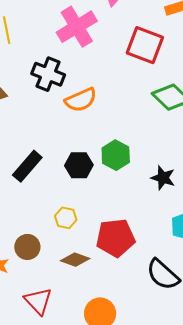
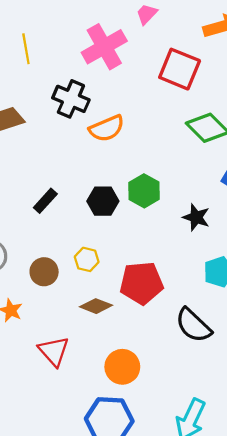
black rectangle: (27, 166) -> (45, 201), size x0.7
brown circle: (27, 247) -> (44, 272), moved

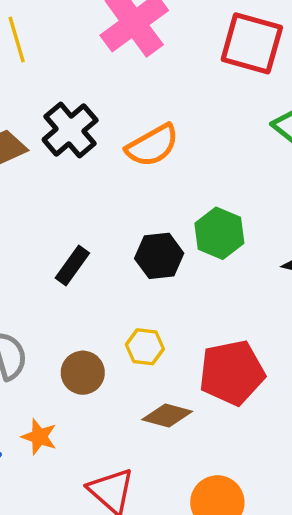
black cross: (71, 99) -> (70, 130), moved, turned 33

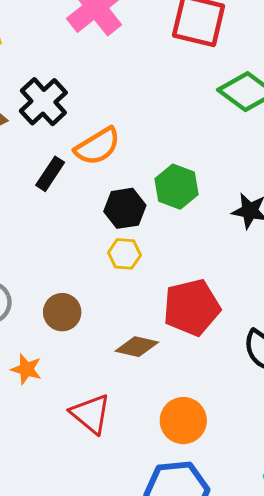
orange semicircle: (152, 146) -> (97, 146), moved
black rectangle: (72, 266) -> (50, 174), moved
yellow hexagon: (145, 347) -> (124, 254), moved

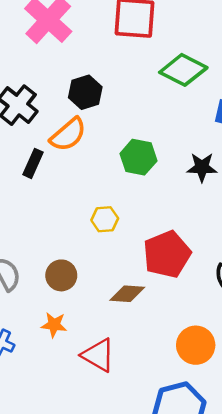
black hexagon: (125, 208) -> (85, 92), moved
orange star: (26, 369) -> (54, 325), moved
orange circle: (183, 421) -> (196, 345), moved

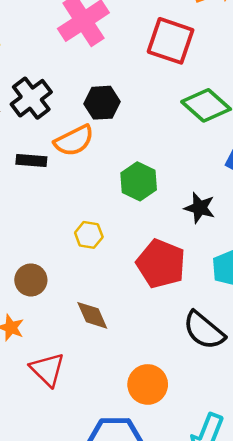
black rectangle: (33, 163) -> (31, 160), turned 56
red pentagon: (167, 254) -> (161, 264), moved, turned 30
brown diamond: (127, 294) -> (92, 315), turned 48

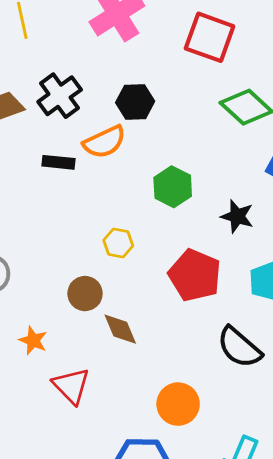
brown circle: (31, 280) -> (85, 294), moved

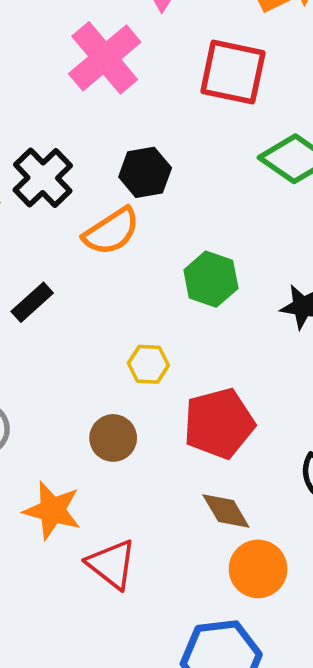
black rectangle: (58, 162) -> (32, 302), moved, turned -40
red pentagon: (195, 275) -> (219, 423), moved, turned -30
brown diamond: (120, 329) -> (226, 511), moved
orange star: (33, 340) -> (52, 510), size x1.5

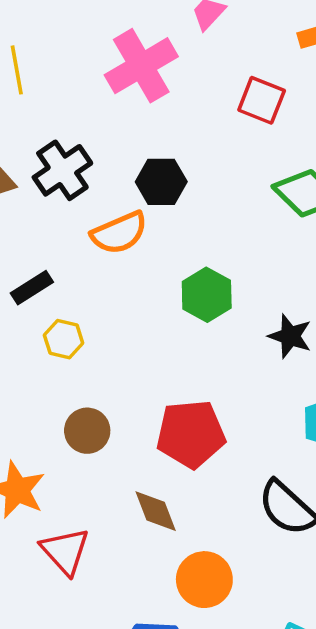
red square: (233, 72) -> (262, 100), size x0.7
yellow hexagon: (148, 364) -> (64, 339), moved
brown diamond: (226, 511) -> (156, 511), moved

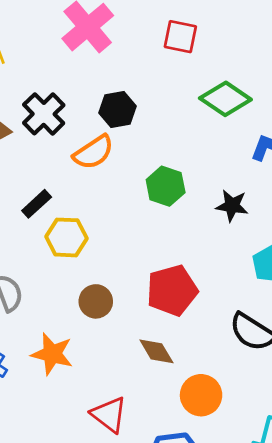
yellow hexagon: (64, 339) -> (66, 237), size x1.4
red triangle: (65, 551) -> (109, 415), moved

